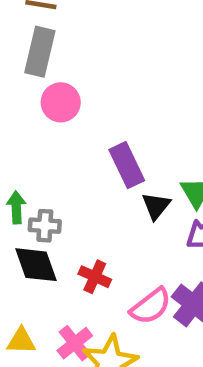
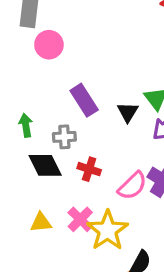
purple rectangle: (127, 165) -> (84, 100), moved
gray cross: (45, 226) -> (64, 137), moved

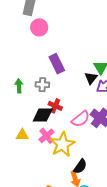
black triangle: (128, 112) -> (91, 78), moved
green arrow: (26, 125) -> (19, 86), moved
black diamond: (45, 165) -> (43, 115), moved, turned -70

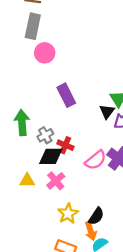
gray cross: (42, 85) -> (45, 135), moved, turned -32
green arrow: (19, 86) -> (22, 123), size x1.5
yellow star: (62, 144) -> (68, 214), moved, size x0.7

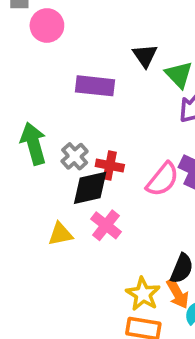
purple rectangle: (66, 95) -> (95, 86), turned -45
black triangle: (107, 112) -> (145, 56), moved
yellow star: (68, 214) -> (143, 294), moved

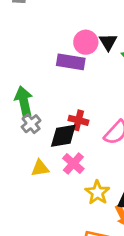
pink circle: (47, 26) -> (86, 42), moved
gray cross: (75, 156) -> (31, 124), moved
yellow star: (143, 294) -> (97, 193), moved

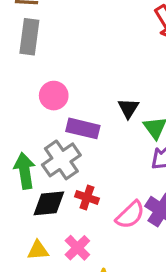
pink circle: (86, 42) -> (54, 96), moved
gray cross: (31, 124) -> (61, 160), moved, size x1.6
black diamond: (63, 136) -> (49, 203), moved

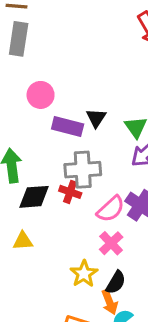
black triangle: (128, 108) -> (96, 118), moved
gray cross: (61, 160) -> (83, 170), moved, turned 30
pink cross: (77, 248) -> (111, 243), moved

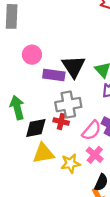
black triangle: (96, 118) -> (74, 66), size x1.6
yellow triangle: (23, 241) -> (43, 153), moved, size x1.5
yellow star: (84, 274) -> (70, 163), moved, turned 30

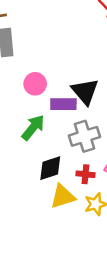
green arrow: (17, 108) -> (33, 128), moved, turned 60
red cross: (61, 122) -> (85, 174), moved

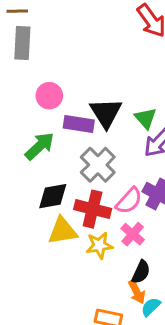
gray cross: (84, 136) -> (98, 165), turned -36
red cross: (85, 174) -> (93, 209), size x1.6

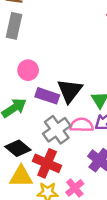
black diamond: (53, 196) -> (18, 148), turned 40
pink semicircle: (129, 201) -> (82, 125), moved, turned -140

